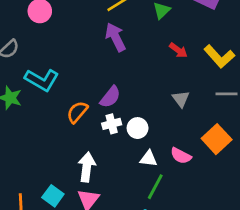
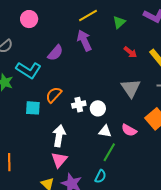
purple semicircle: (110, 97) -> (55, 53), moved
gray triangle: (181, 99) -> (131, 88), size x1.5
cyan square: (53, 196) -> (33, 108), moved, turned -35

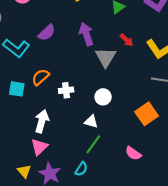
purple arrow: (84, 41) -> (86, 34), moved
gray triangle: (131, 88) -> (106, 57), moved
white circle: (98, 108) -> (103, 97), moved
pink semicircle: (129, 130) -> (133, 153), moved

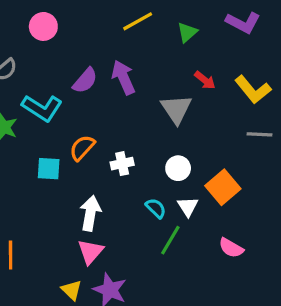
purple arrow: (86, 34) -> (123, 77), moved
orange square: (147, 114) -> (223, 187), moved
white triangle: (91, 122) -> (188, 207), moved, turned 48
cyan semicircle: (81, 169) -> (156, 208), moved, turned -72

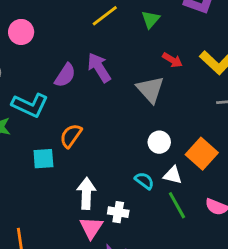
white cross: (122, 164) -> (118, 212), moved, turned 30
white triangle: (188, 207) -> (173, 175), turned -36
green line: (170, 240) -> (177, 205), moved, turned -52

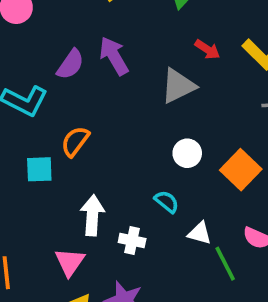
gray triangle: (150, 89) -> (178, 86), turned 44
white triangle: (173, 175) -> (200, 233), moved
green line: (177, 205) -> (225, 264), moved
pink triangle: (91, 228) -> (70, 262), moved

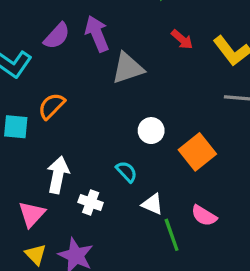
gray triangle: (178, 86) -> (128, 68), moved

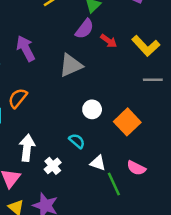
purple arrow: (97, 34) -> (26, 49), moved
purple semicircle: (57, 36) -> (85, 29), moved
white cross: (91, 202) -> (53, 166), turned 35

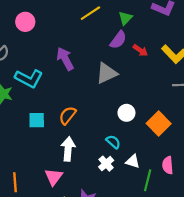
orange semicircle: (18, 98) -> (68, 115), moved
white cross: (53, 166) -> (106, 164), moved
pink semicircle: (136, 168) -> (168, 165), turned 60
green line: (114, 184) -> (148, 180), turned 40

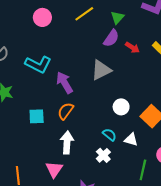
pink circle: (25, 22) -> (42, 17), moved
purple arrow: (65, 59) -> (64, 83), moved
cyan L-shape: (29, 78) -> (38, 64), moved
white triangle: (133, 161) -> (131, 140), moved

